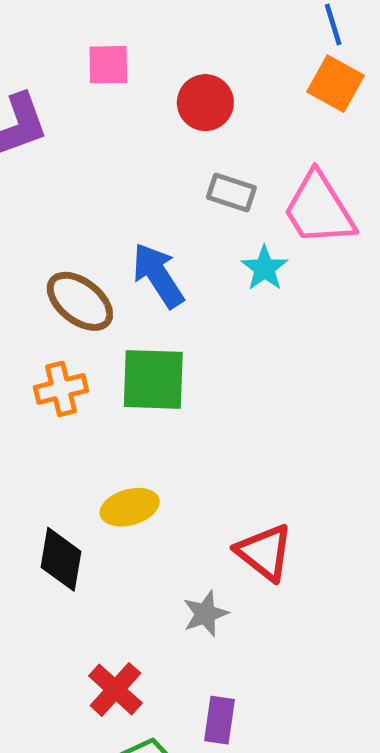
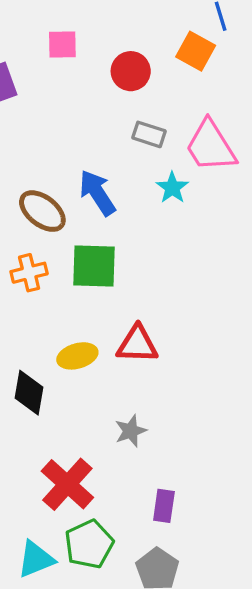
orange square: (335, 84) -> (196, 51), moved
red triangle: (264, 552) -> (137, 344), moved, turned -36
red cross: (115, 689) -> (67, 484), size x1.4
purple rectangle: (220, 720) -> (164, 506), moved

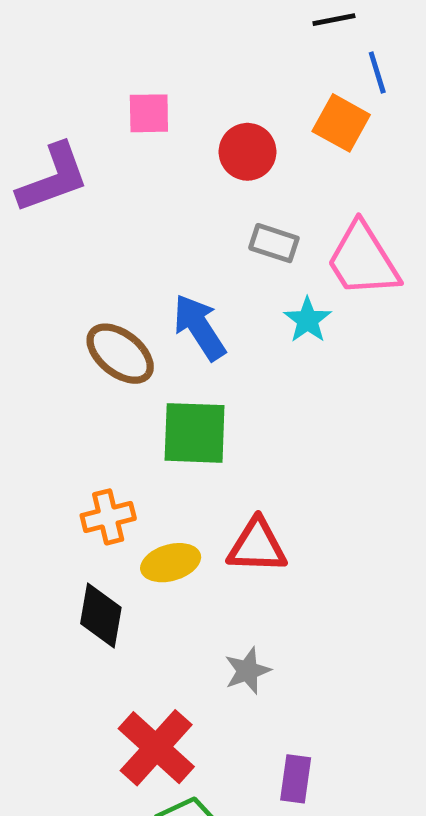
orange cross: (29, 273) -> (108, 517), moved

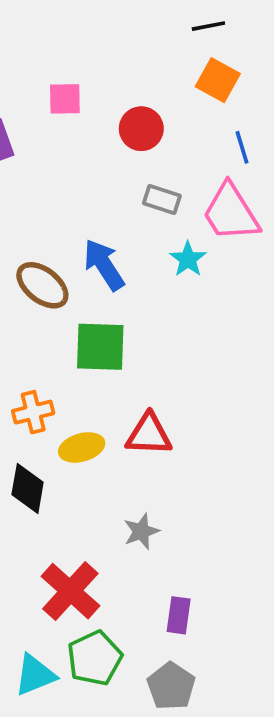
blue line: (377, 73) -> (242, 147), moved
orange square: (341, 123) -> (218, 80), moved

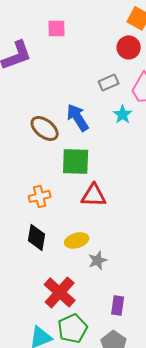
red circle: (141, 129) -> (129, 47), moved
gray rectangle: (162, 199) -> (109, 82), turned -42
red triangle: (149, 434) -> (94, 195), moved
yellow ellipse: (82, 447) -> (77, 240), moved

